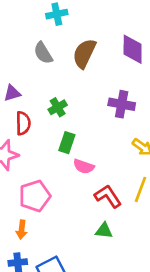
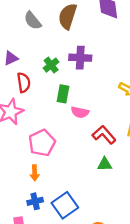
purple cross: (122, 104) -> (80, 58), moved

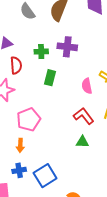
green cross: (51, 65) -> (41, 52), turned 32
pink semicircle: (80, 112) -> (87, 86), moved, turned 63

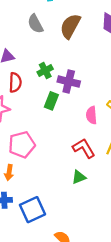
purple cross: (67, 47) -> (69, 82), moved
green cross: (41, 52) -> (45, 71), turned -32
green triangle: (82, 142) -> (79, 177), turned -32

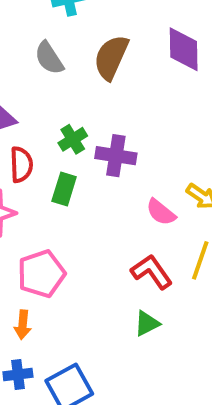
green rectangle: (51, 101) -> (64, 189), moved
pink semicircle: (91, 115) -> (161, 212), turned -42

